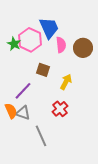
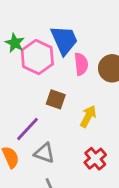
green star: (14, 44) -> (15, 43), moved
red cross: (60, 109) -> (95, 159), moved
gray triangle: (23, 113) -> (44, 153), moved

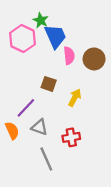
green star: (15, 43) -> (41, 20), moved
pink hexagon: (37, 57) -> (22, 39), moved
red cross: (95, 159) -> (71, 137), moved, turned 30

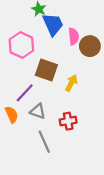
pink hexagon: (22, 39) -> (21, 45), moved
pink semicircle: (69, 56) -> (74, 36), moved
brown square: (49, 84) -> (46, 70), size x1.5

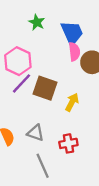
blue trapezoid: (53, 24) -> (72, 33), moved
purple line: (25, 93) -> (21, 83), moved

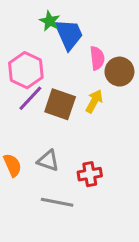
blue trapezoid: (72, 33) -> (69, 34), moved
yellow arrow: (72, 102) -> (94, 101), moved
gray line: (43, 166) -> (57, 202), turned -55

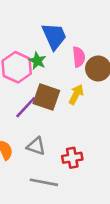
green star: (50, 21) -> (37, 61), moved
purple line: (30, 98) -> (26, 107), moved

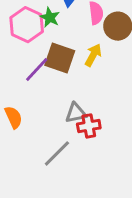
gray triangle: (36, 146) -> (76, 113), moved, turned -30
gray line: (44, 182) -> (57, 153), turned -56

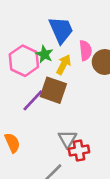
yellow arrow: (93, 55) -> (64, 65), moved
gray triangle: (76, 113) -> (67, 139), turned -48

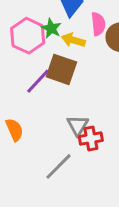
yellow arrow: (64, 65) -> (73, 40), turned -102

